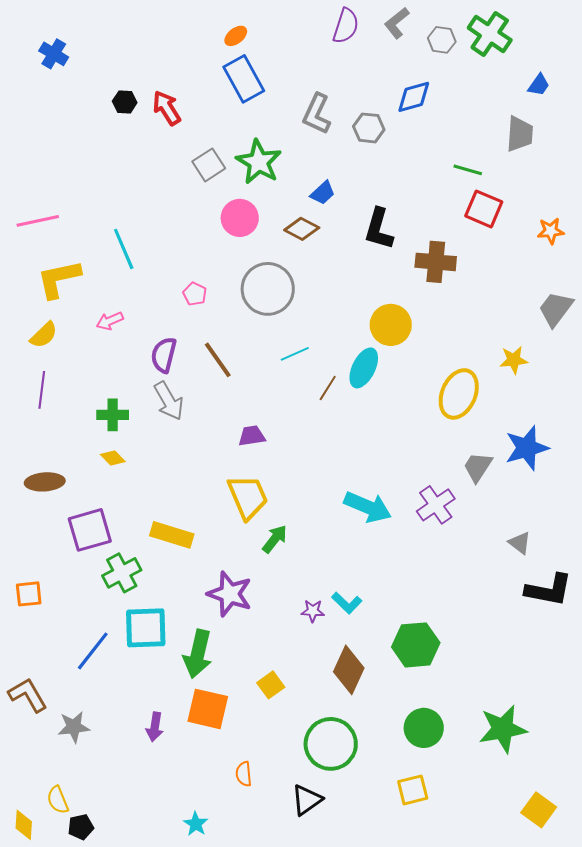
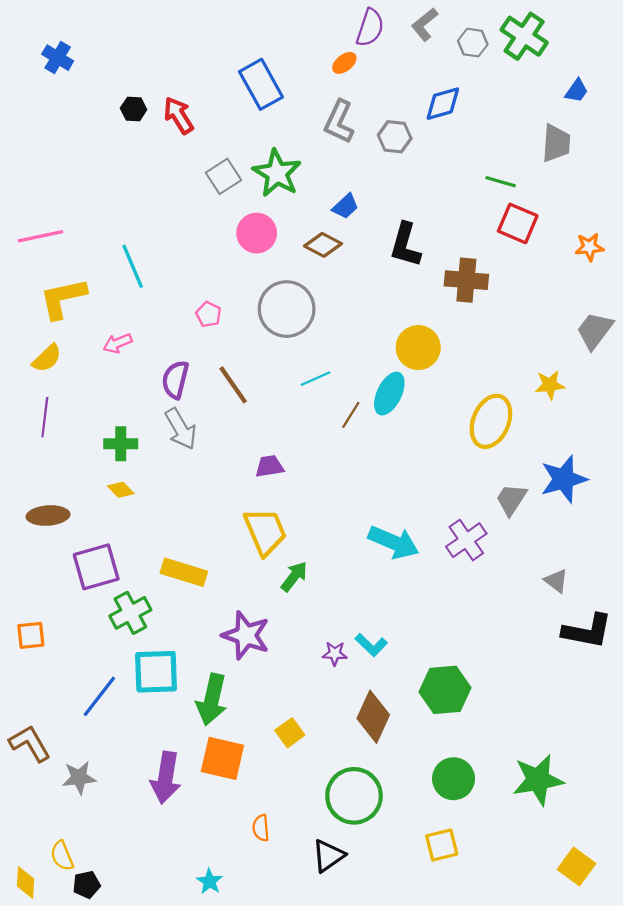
orange ellipse: (236, 36) -> (344, 63), moved
purple arrow: (155, 727) -> (166, 778), size x1.6

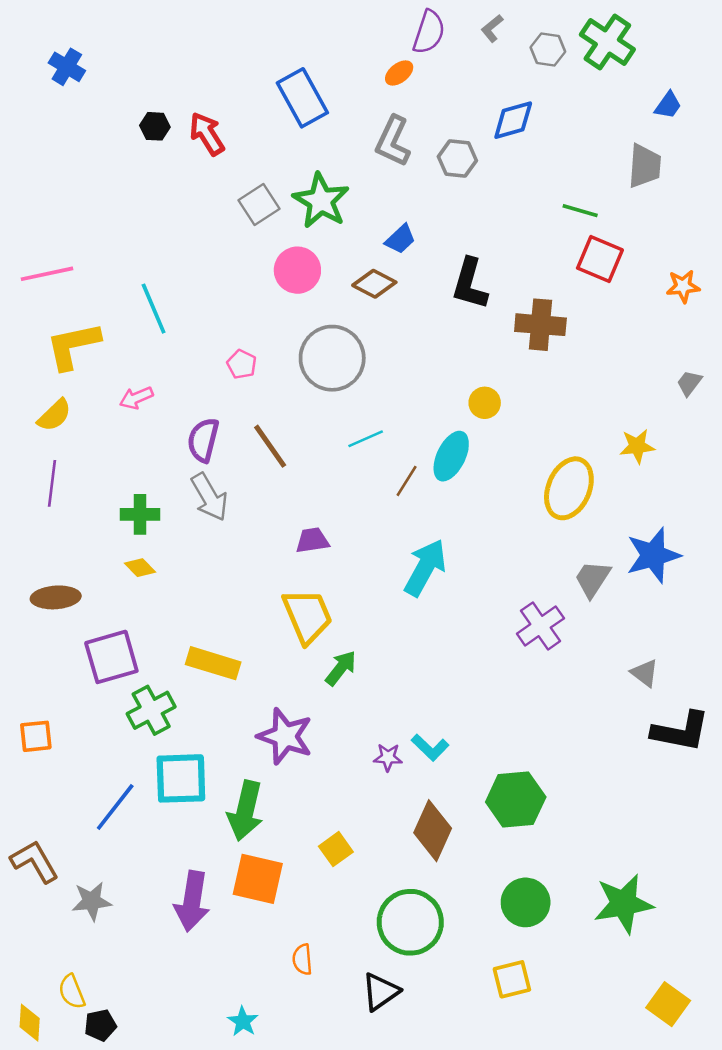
gray L-shape: (425, 24) -> (492, 28), size x0.7
gray trapezoid: (595, 330) -> (689, 383), size x0.6
yellow circle: (418, 348) -> (485, 403), size x0.6
cyan arrow: (394, 542) -> (425, 568), moved, turned -84

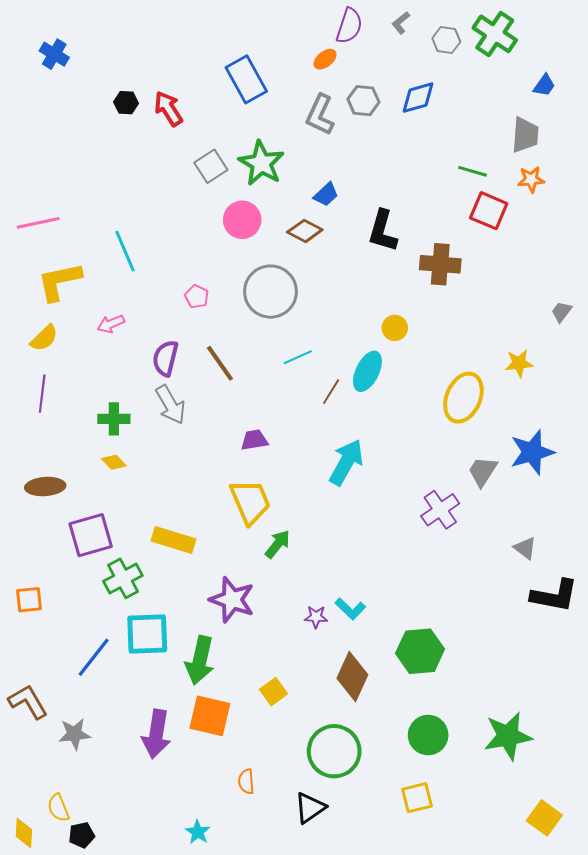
gray hexagon: (457, 159) -> (363, 101), moved
orange star: (683, 286) -> (531, 179), moved

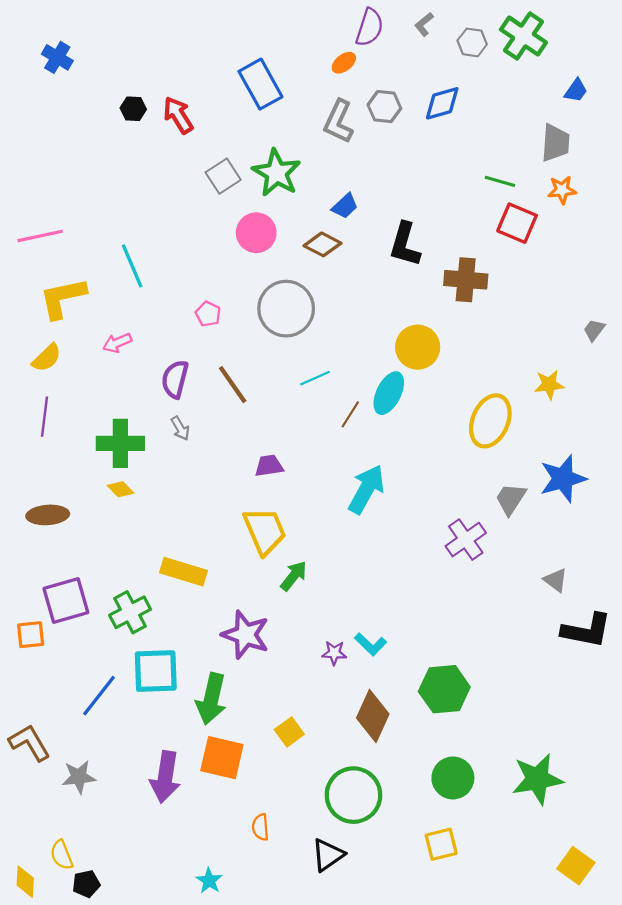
yellow circle: (395, 328) -> (418, 347), size x1.6
gray arrow: (170, 405) -> (180, 428), size x0.6
green cross: (114, 419) -> (120, 443), size x1.4
purple square: (91, 535) -> (66, 600), moved

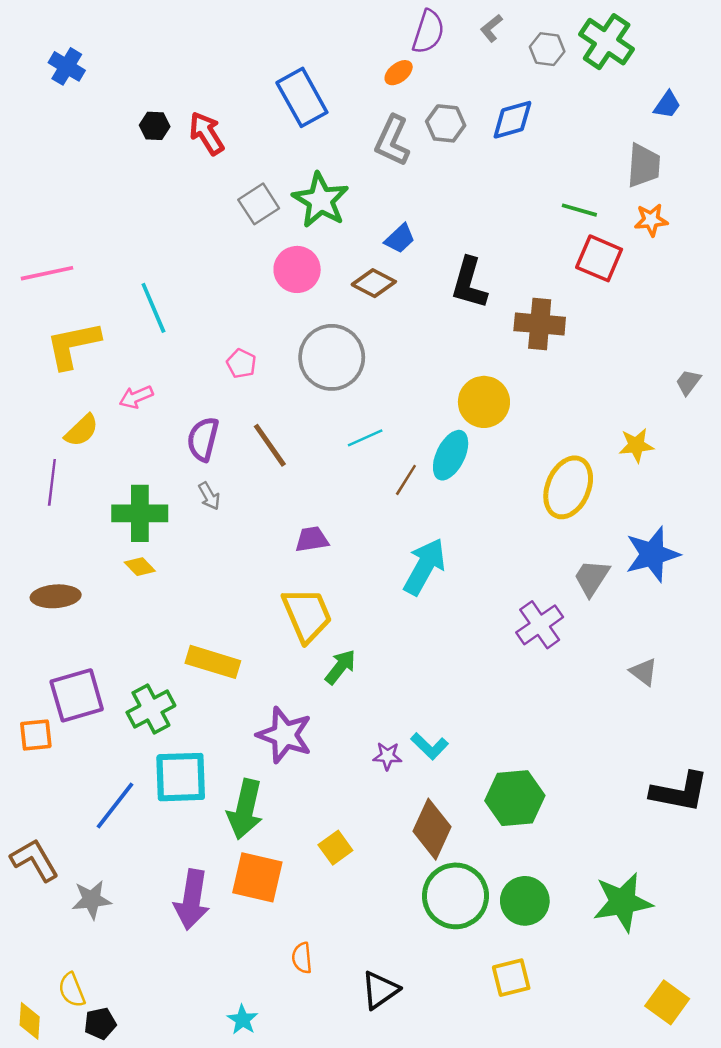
yellow semicircle: (47, 358) -> (82, 430), moved
black L-shape: (587, 630) -> (680, 792), moved
green circle: (353, 795) -> (455, 896), moved

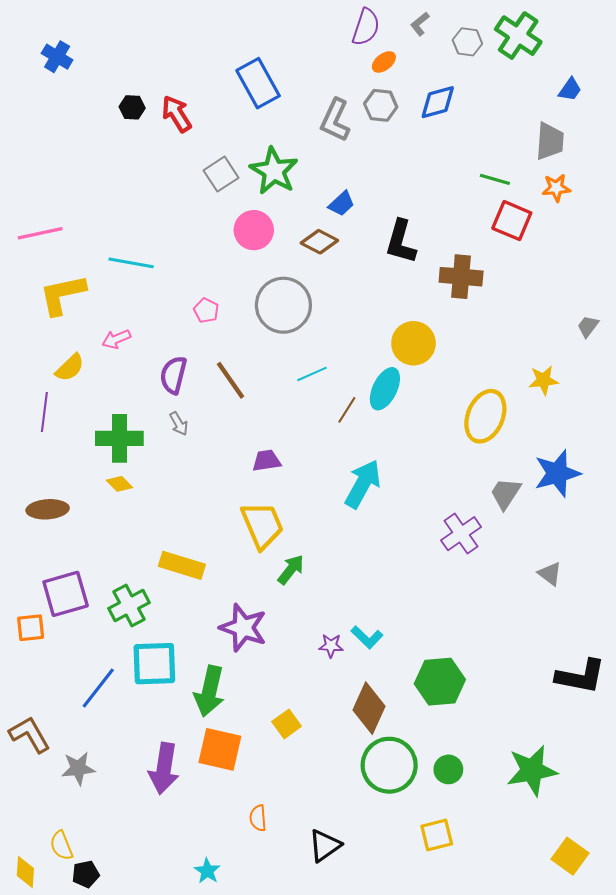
orange ellipse: (399, 73) -> (384, 62), moved
cyan line: (153, 308) -> (131, 263), turned -57
green circle: (525, 901) -> (448, 769), size x0.7

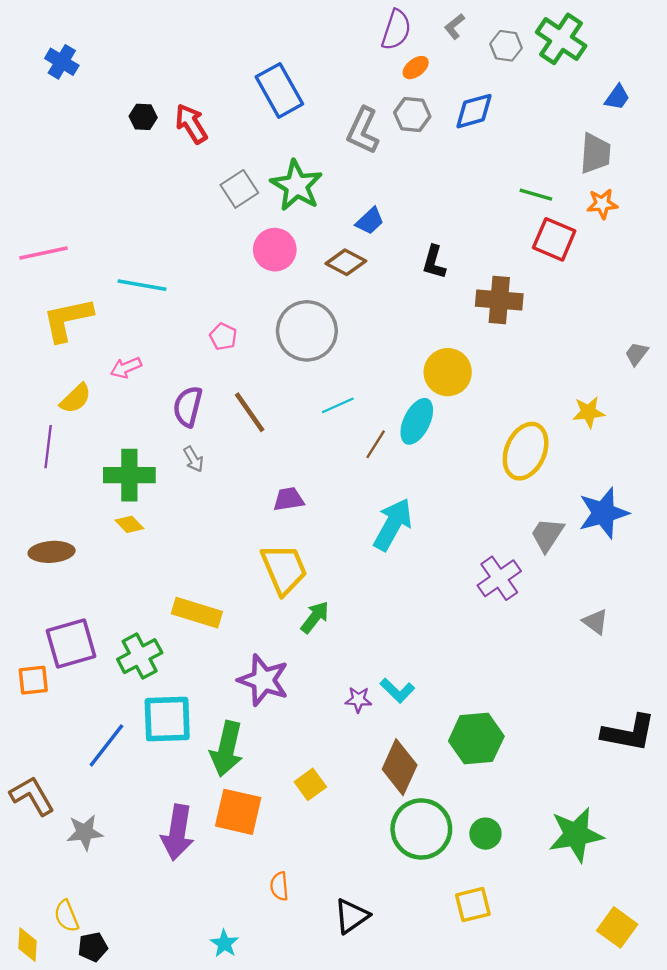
black L-shape: (401, 242) -> (434, 262), size x0.7

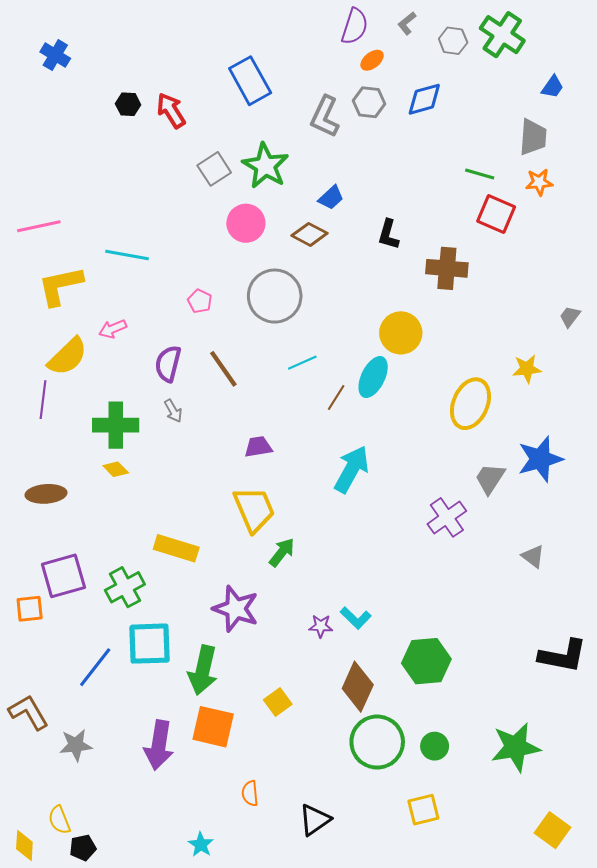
yellow semicircle: (76, 398) -> (68, 357), size x1.4

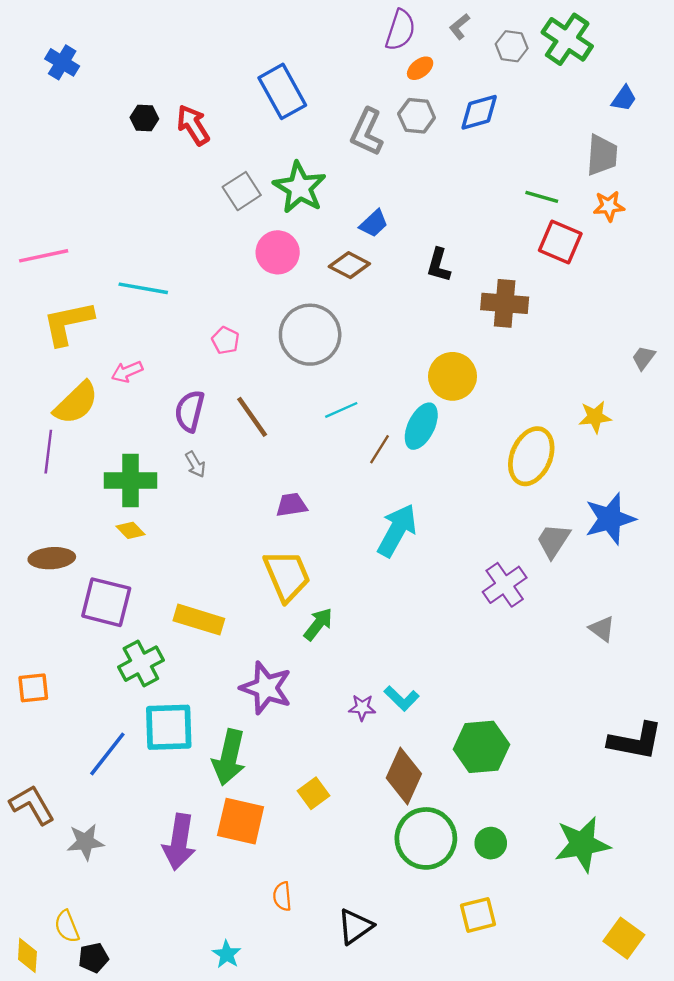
purple square: (63, 576) -> (106, 602), moved, turned 30

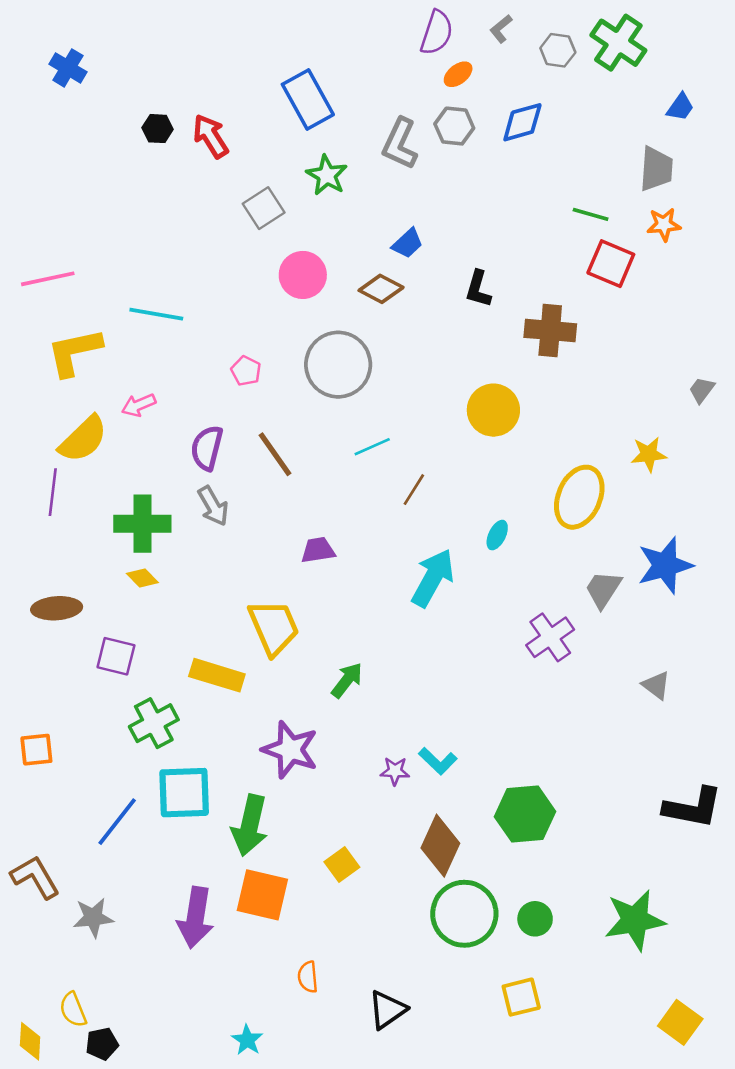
green star: (300, 188) -> (327, 175), moved, size x0.7
cyan ellipse: (421, 426) -> (497, 535), moved, size x0.6
gray arrow: (195, 464) -> (213, 506), size x1.4
yellow trapezoid: (287, 576) -> (274, 627), moved
purple square: (106, 602) -> (116, 656), size x0.7

